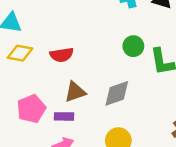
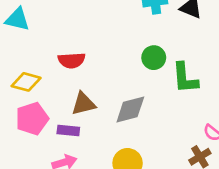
yellow diamond: (20, 53) -> (26, 82), moved

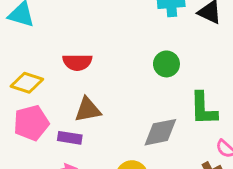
green L-shape: (185, 78) -> (203, 109), moved
gray diamond: (130, 110) -> (160, 132), moved

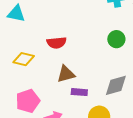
pink pentagon: (31, 123) -> (28, 101), moved
purple rectangle: (70, 138) -> (79, 92), moved

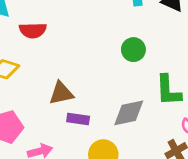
red semicircle: (57, 43) -> (33, 30), moved

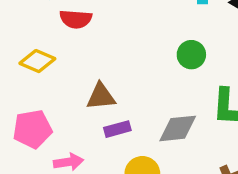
purple rectangle: (78, 119) -> (117, 129), turned -30

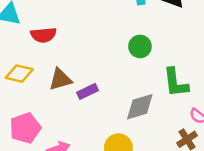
brown triangle: (101, 97) -> (60, 79), moved
purple rectangle: (117, 129) -> (88, 91), moved

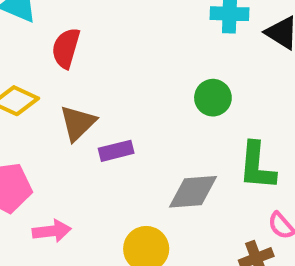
red semicircle: (44, 35) -> (66, 48), turned 100
brown triangle: (60, 79) -> (78, 123), turned -40

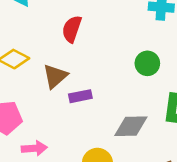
red semicircle: (66, 48) -> (72, 29), moved

